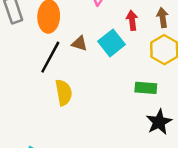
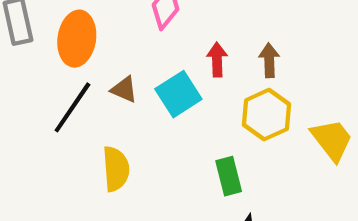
green rectangle: (146, 88) -> (229, 176), turned 65
yellow semicircle: (64, 92) -> (116, 169), moved

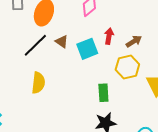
brown arrow: (269, 60) -> (134, 41), turned 49
yellow semicircle: (116, 169) -> (38, 83), moved

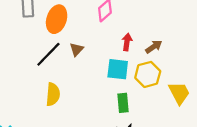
brown triangle: (62, 41) -> (77, 49), turned 40
cyan square: (87, 49) -> (118, 69), moved, turned 30

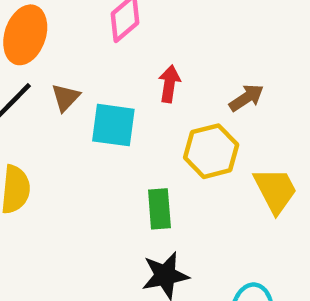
brown arrow: (154, 47) -> (246, 98), moved
cyan square: (118, 69) -> (113, 125), moved

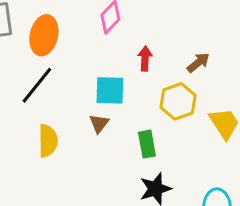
brown triangle: (65, 97) -> (99, 123), moved

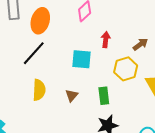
brown triangle: (99, 123) -> (72, 95), moved

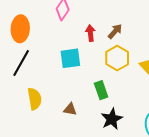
brown arrow: (140, 44) -> (115, 31), moved
brown triangle: (72, 95) -> (70, 109), moved, turned -48

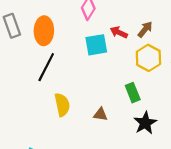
red arrow: (90, 33) -> (119, 32), turned -56
cyan square: (70, 58) -> (96, 45), moved

